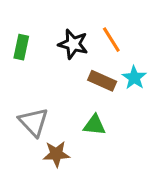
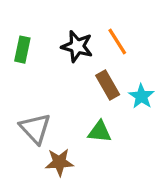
cyan star: (134, 78) -> (141, 96), moved
brown rectangle: (102, 81) -> (108, 85), turned 36

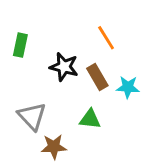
black star: (77, 46) -> (64, 67), moved
cyan star: (141, 96) -> (128, 87), turned -30

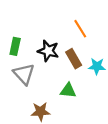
green rectangle: (20, 45) -> (15, 46), moved
gray triangle: (32, 116) -> (24, 74), moved

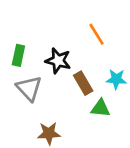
brown rectangle: (74, 59) -> (83, 83), moved
green triangle: (68, 91) -> (100, 108), moved

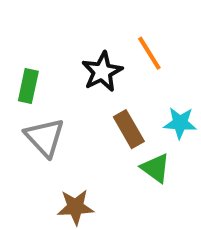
black star: (58, 61) -> (102, 72), moved, turned 30
green triangle: (100, 108) -> (155, 168), turned 30

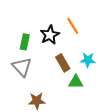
green rectangle: (28, 86) -> (25, 42), moved
green triangle: (155, 168) -> (76, 82), turned -35

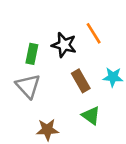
black star: (50, 35) -> (64, 45), turned -30
green triangle: (76, 82) -> (91, 116), moved, turned 35

